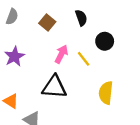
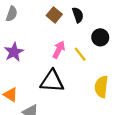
brown square: (47, 22) -> (54, 15), moved

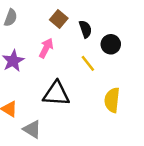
black semicircle: (78, 15) -> (85, 29), moved
pink arrow: (59, 50) -> (46, 48), moved

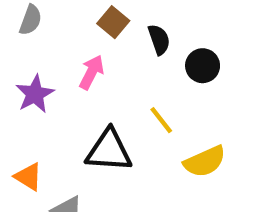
yellow line: (88, 63) -> (161, 120), moved
yellow semicircle: (112, 100) -> (205, 162), turned -120

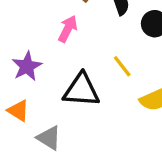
purple star: (35, 94) -> (27, 66), moved

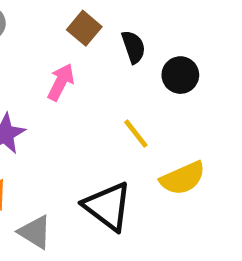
black triangle: (81, 90) -> (108, 206), moved, turned 33

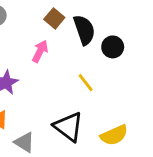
black semicircle: (133, 47) -> (84, 30), size x1.5
yellow semicircle: (183, 178) -> (114, 135), moved

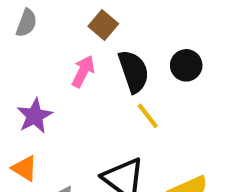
black semicircle: (84, 30) -> (134, 71), moved

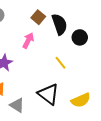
black semicircle: (134, 71) -> (60, 24), moved

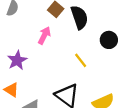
black circle: (80, 37) -> (109, 40), moved

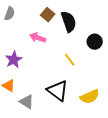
pink arrow: (44, 35) -> (38, 38), turned -98

